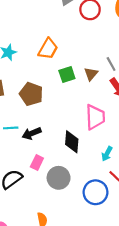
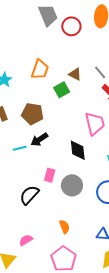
brown triangle: (91, 74) -> (75, 74), moved, turned -32
black arrow: (32, 133) -> (39, 140), moved

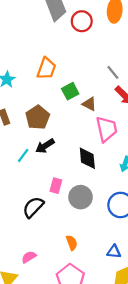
brown triangle: (75, 74) -> (89, 104), moved
brown pentagon: (32, 114) -> (38, 117), turned 30
cyan line: (20, 148) -> (23, 155), turned -40

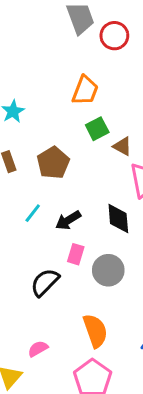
orange trapezoid: (46, 69) -> (85, 90), moved
black arrow: (45, 146) -> (68, 220), moved
orange semicircle: (72, 243) -> (95, 331), size x1.6

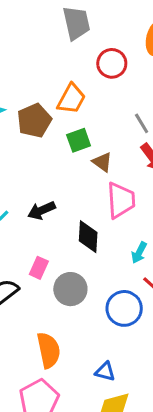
red circle: (114, 36) -> (112, 63), moved
brown pentagon: (53, 163) -> (34, 121), moved
black arrow: (68, 220) -> (41, 210), moved

